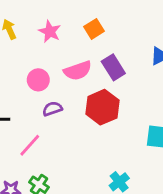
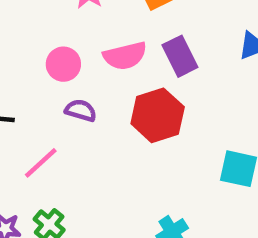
purple semicircle: (52, 109) -> (81, 110), turned 30

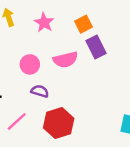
purple rectangle: (180, 56) -> (96, 47), moved
red hexagon: (158, 115) -> (59, 123), moved

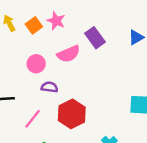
pink star: (44, 23) -> (56, 21), moved
orange square: (83, 24) -> (34, 25), moved

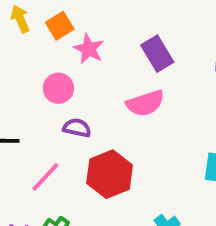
pink star: (56, 21) -> (89, 49), moved
pink semicircle: (69, 54) -> (145, 103), moved

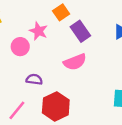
orange square: (60, 26) -> (61, 12), moved
pink circle: (58, 88) -> (20, 47), moved

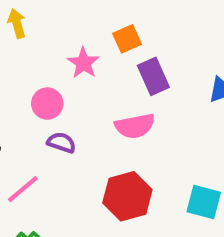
pink circle: (20, 47) -> (47, 104), moved
red hexagon: (56, 106) -> (127, 196), moved

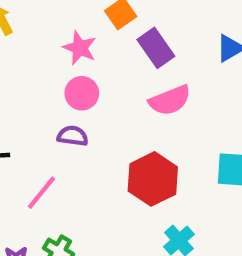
pink circle: (47, 104) -> (82, 93), moved
pink semicircle: (135, 126) -> (170, 100), moved

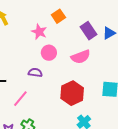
purple rectangle: (156, 48) -> (88, 31), moved
pink circle: (82, 93) -> (49, 53), moved

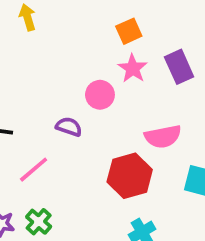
pink star: (39, 32) -> (133, 68), moved
pink semicircle: (81, 57) -> (163, 137), moved

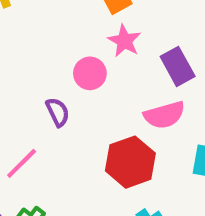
purple rectangle: (179, 67) -> (178, 66), moved
purple semicircle: (69, 127) -> (58, 112), turned 50

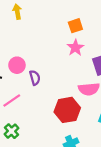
pink circle: (90, 73) -> (17, 65), moved

